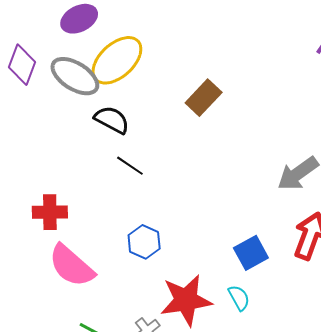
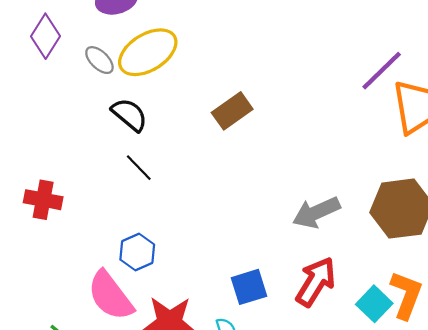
gray ellipse: (75, 76) -> (99, 60), size x0.6
pink semicircle: (71, 266) -> (110, 296), moved

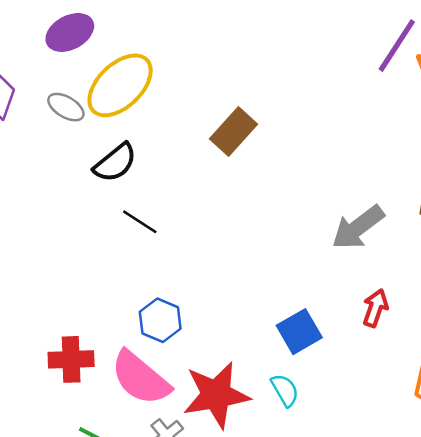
black semicircle: (129, 115) -> (115, 163), turned 114
red cross: (43, 200) -> (71, 359), moved
red arrow: (316, 282) -> (375, 308), size x0.6

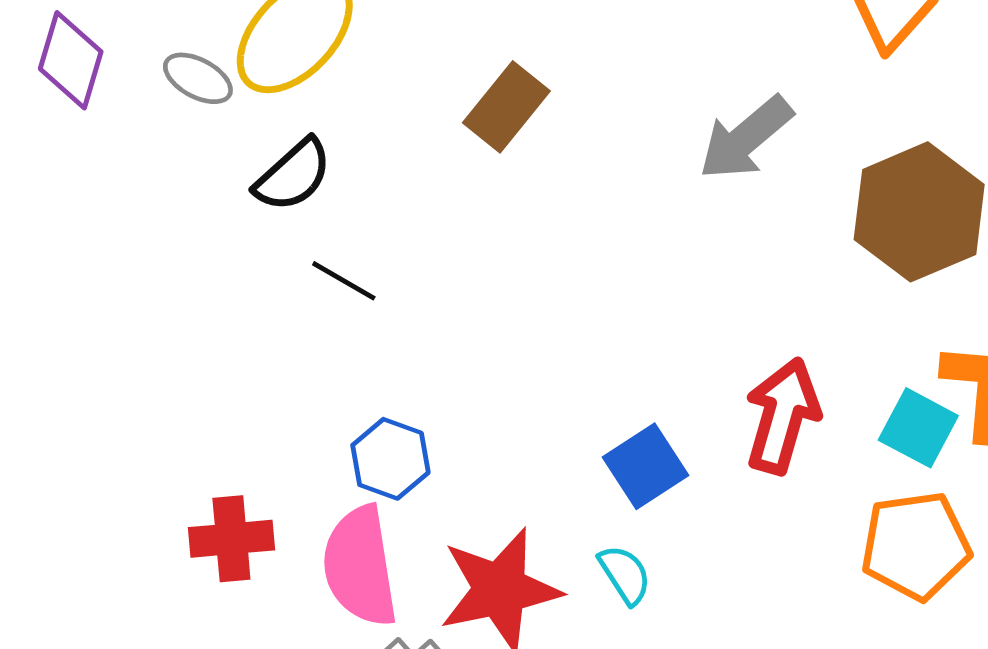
gray arrow: (358, 227) -> (746, 138), moved
red arrow: (375, 308) -> (782, 416), size x1.6
pink semicircle: (140, 378) -> (360, 566), turned 44

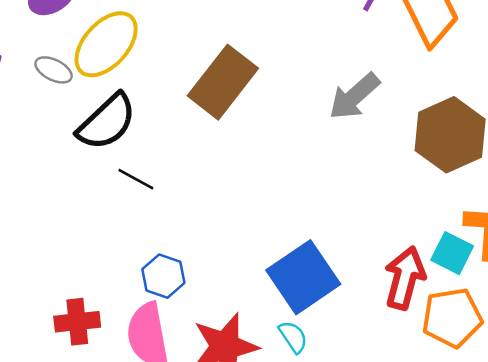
brown rectangle: (506, 107) -> (223, 82), size x1.5
black semicircle: (293, 175) -> (107, 122), size x1.4
red arrow: (782, 416) -> (405, 278), moved
blue square: (646, 466) -> (303, 277), size x1.6

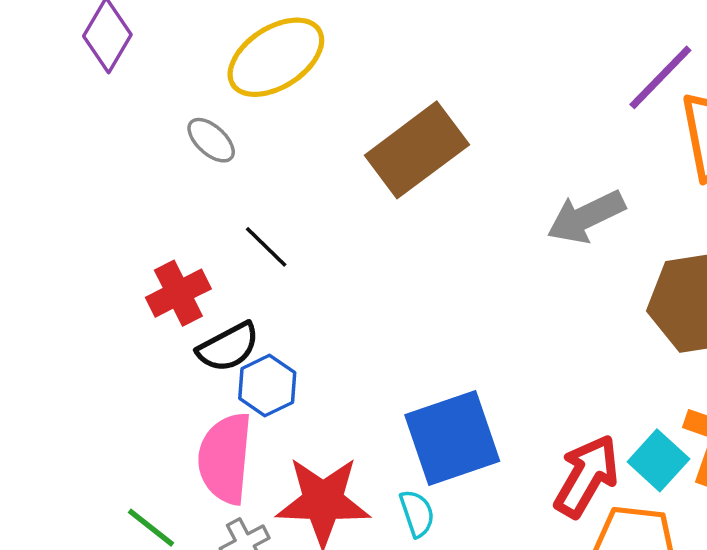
gray ellipse: (54, 70) -> (211, 140), moved
black semicircle: (107, 122) -> (228, 347), moved, size x0.7
red cross: (77, 322) -> (178, 293), moved, turned -36

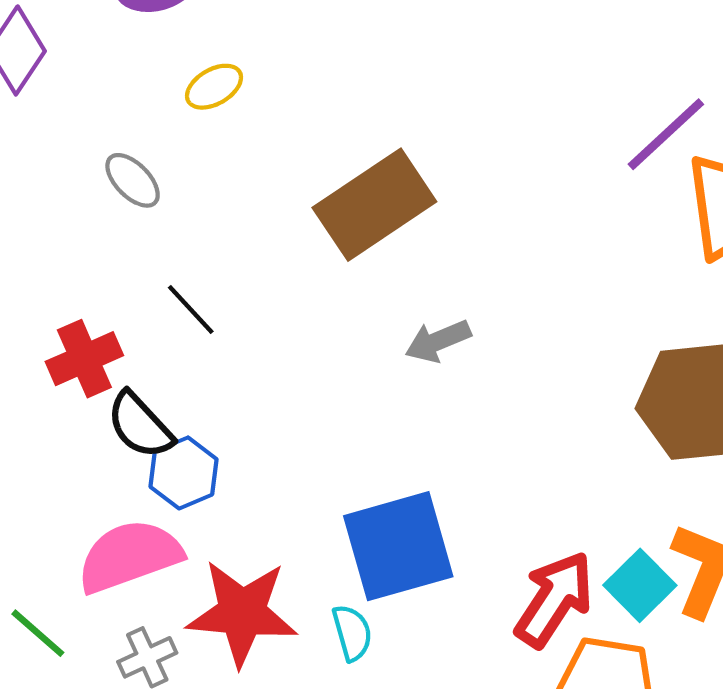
yellow ellipse: (276, 57) -> (214, 87), size x0.5
gray arrow: (586, 217) -> (438, 341), moved, size x0.7
black semicircle: (228, 347) -> (140, 425), turned 72
pink semicircle: (225, 458) -> (129, 556), turned 62

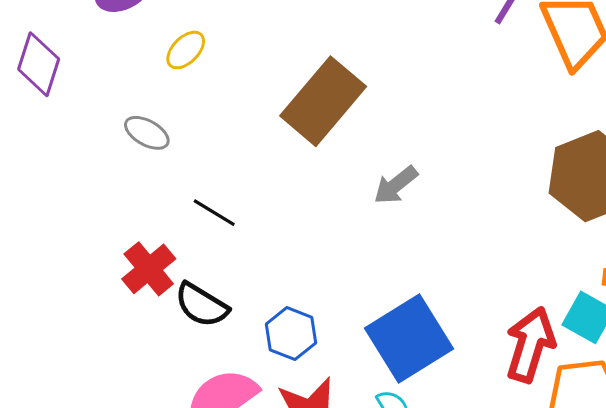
blue hexagon: (184, 473) -> (291, 334), moved

